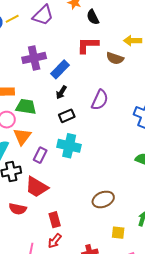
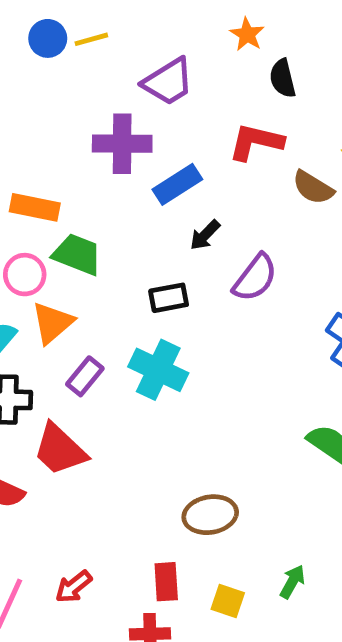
purple trapezoid: (43, 15) -> (168, 82), moved
black arrow: (61, 92) -> (205, 235), moved
red rectangle: (55, 220) -> (166, 582), moved

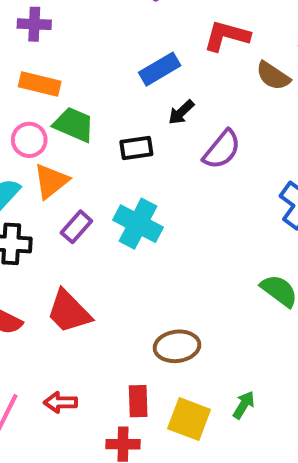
purple cross: (122, 144) -> (34, 24), moved, size x0.7
black rectangle: (169, 298) -> (136, 148), moved
red trapezoid: (60, 450) -> (69, 312), moved
red arrow: (74, 587) -> (60, 402), turned 36
yellow square: (228, 601) -> (189, 419), size x1.5

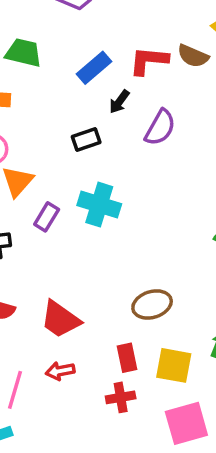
red L-shape: (227, 36) -> (149, 61), moved
green trapezoid: (74, 125) -> (23, 53), moved
red trapezoid: (69, 312) -> (60, 319), moved

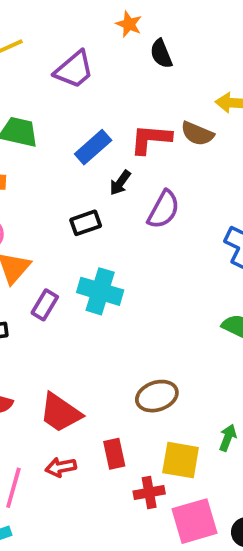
red rectangle: (127, 358) -> (114, 454), moved
red cross: (121, 397) -> (149, 492), moved

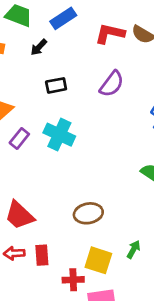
blue rectangle: (93, 147) -> (63, 18), moved
black arrow: (120, 183) -> (39, 47), moved
red rectangle: (114, 454) -> (42, 255), moved

